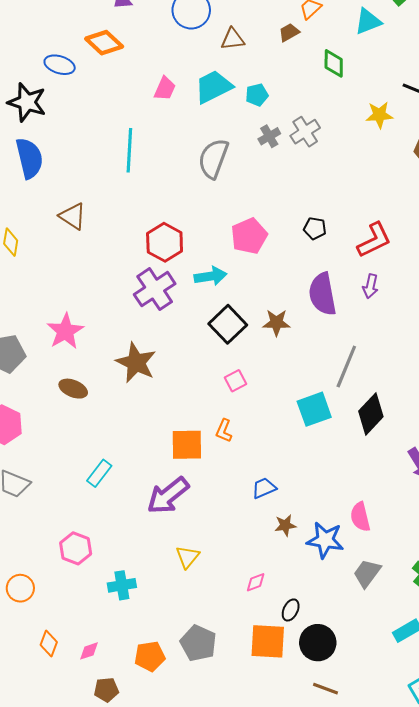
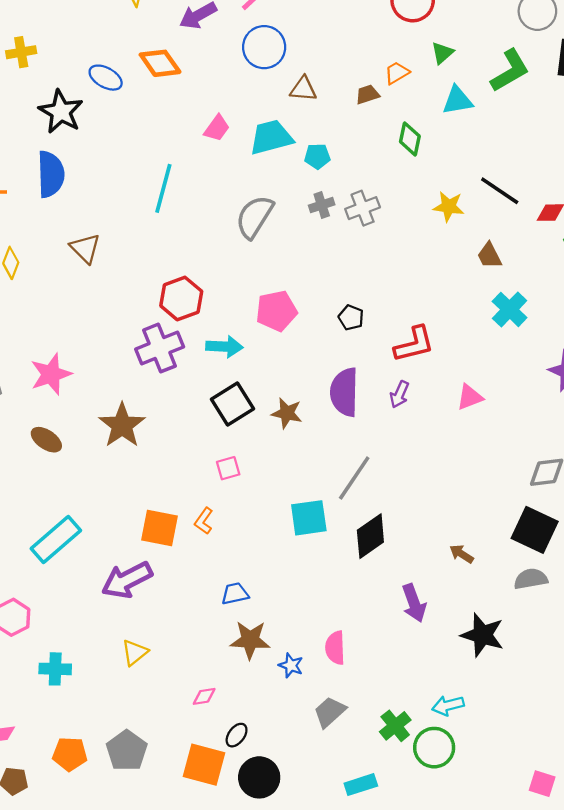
cyan rectangle: (99, 473) -> (56, 540), size x1.6
brown star: (285, 525) -> (250, 640), size x1.6
blue star: (325, 540) -> (291, 665), size x0.6

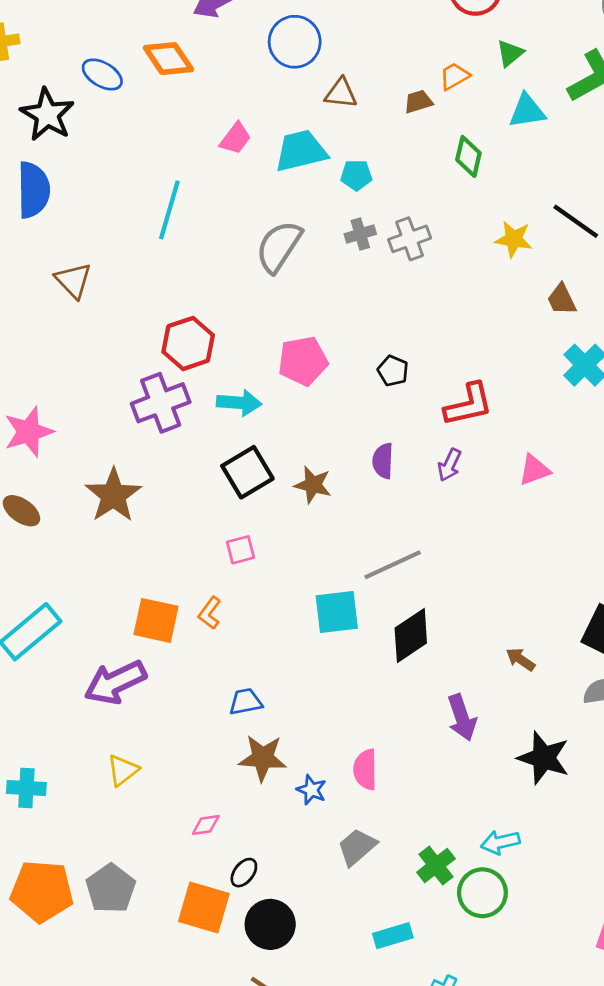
purple semicircle: (344, 392) -> (383, 461), size x0.6
gray line: (354, 478) -> (393, 565), turned 30
orange pentagon: (70, 754) -> (42, 891), size x1.5

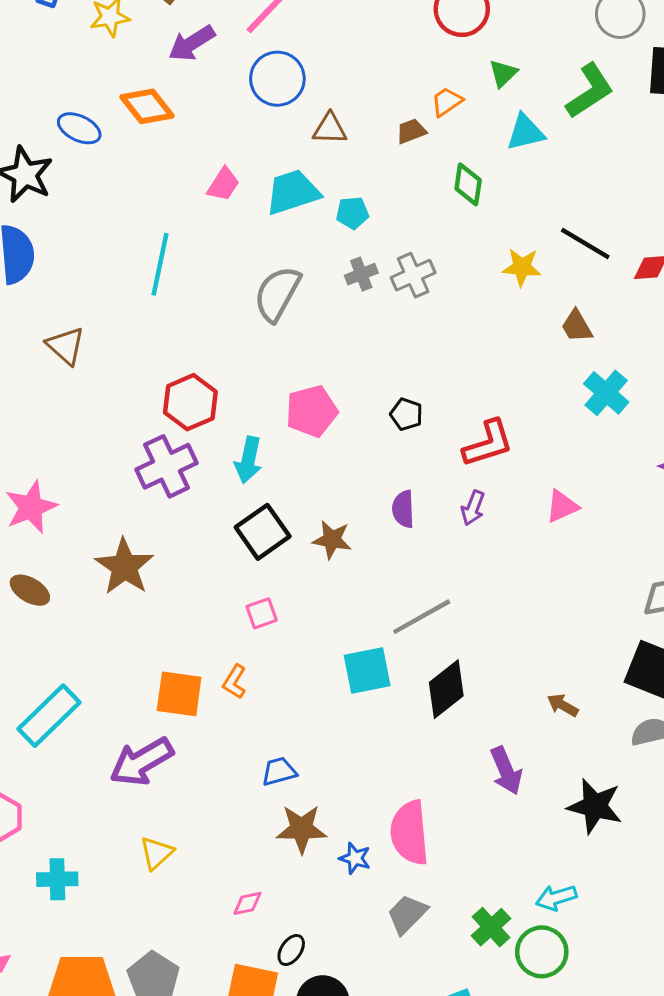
cyan arrow: (239, 403) -> (248, 460), turned 102
pink semicircle: (365, 770) -> (410, 833), size x1.5

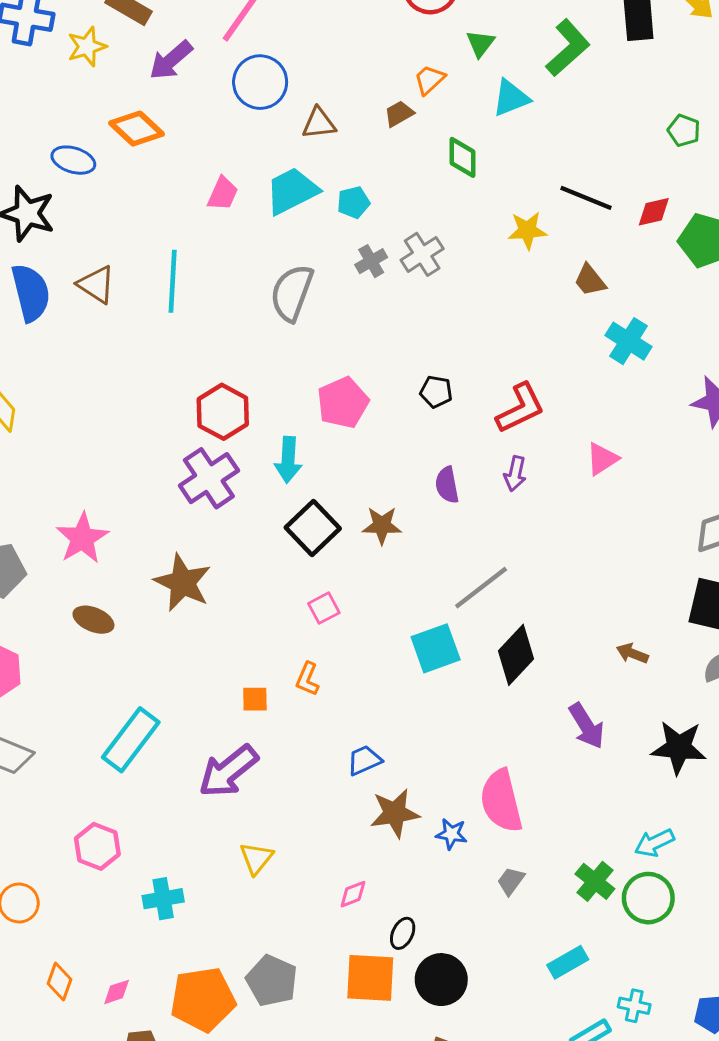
brown triangle: (66, 346) -> (96, 285), moved
orange square: (179, 694) -> (255, 699), size x0.6
gray trapezoid: (407, 914) -> (511, 881), size x0.7

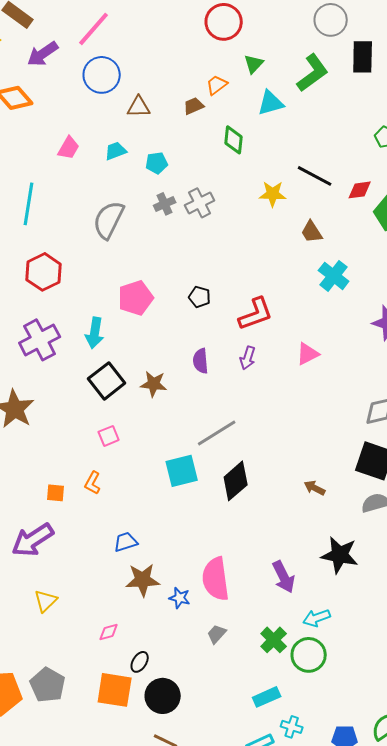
cyan trapezoid: (292, 191) -> (116, 151), size x0.6
red hexagon: (223, 412) -> (44, 272), moved
purple arrow: (587, 726) -> (284, 577), moved
cyan rectangle: (568, 962) -> (267, 697), moved

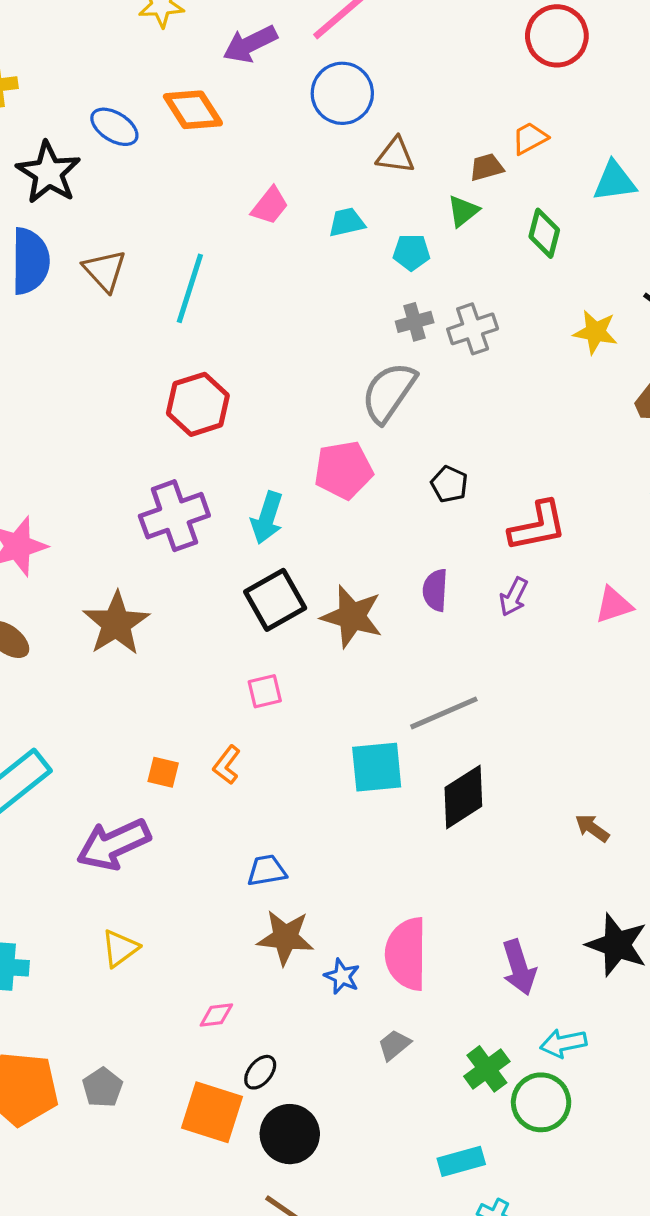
green triangle: (254, 64) -> (463, 211), moved
gray semicircle: (109, 220) -> (389, 392), moved
brown star: (154, 384) -> (352, 616), size x1.4
gray pentagon: (48, 685) -> (103, 1087), size x0.7

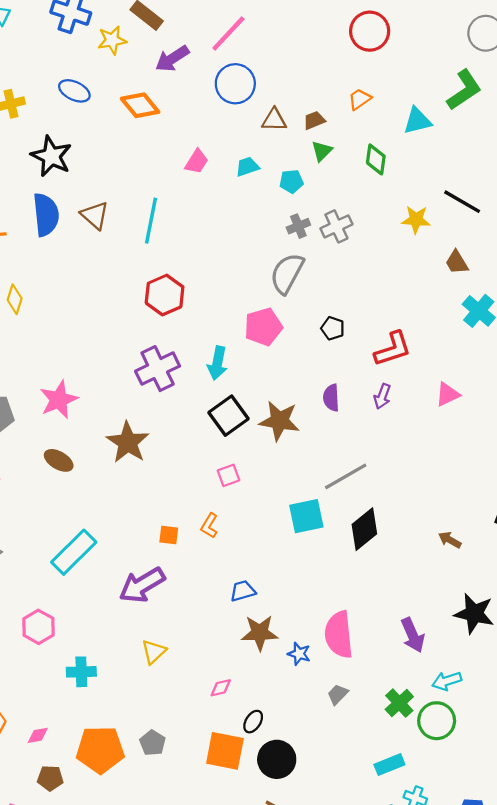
blue ellipse: (114, 127) -> (74, 91), moved
brown trapezoid: (487, 167) -> (314, 120), moved

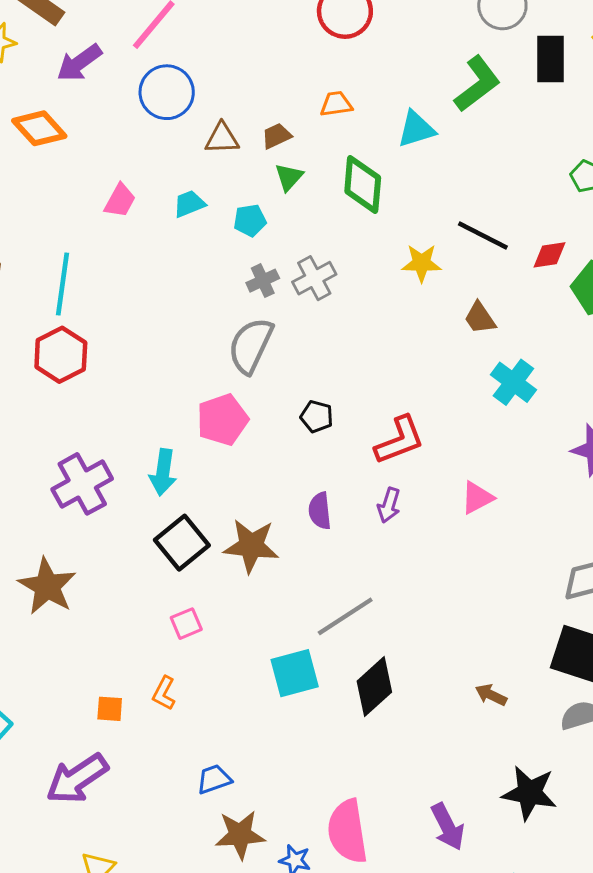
orange trapezoid: (360, 99) -> (336, 104), turned 30
green diamond: (376, 159) -> (363, 185), size x1.4
red hexagon: (165, 295) -> (61, 355), moved

